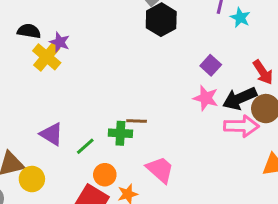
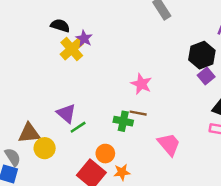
black hexagon: (161, 20) -> (202, 55), moved
pink star: (206, 98) -> (141, 84), moved
green line: (85, 146) -> (78, 127), moved
pink trapezoid: (160, 170) -> (169, 144), moved

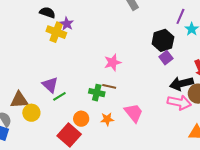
yellow cross: (72, 49) -> (56, 32), turned -30
pink star: (141, 84) -> (113, 62), turned 30
orange star: (122, 172) -> (107, 119), moved

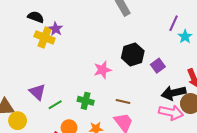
black hexagon: (163, 40) -> (133, 54), moved
brown line: (109, 86) -> (123, 102), moved
green line: (59, 96) -> (55, 105), moved

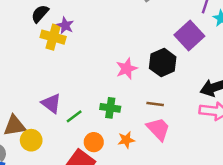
black semicircle: (36, 17) -> (40, 14), turned -63
black hexagon: (133, 54) -> (163, 63), moved
purple square: (158, 66) -> (189, 36), moved, size x1.6

